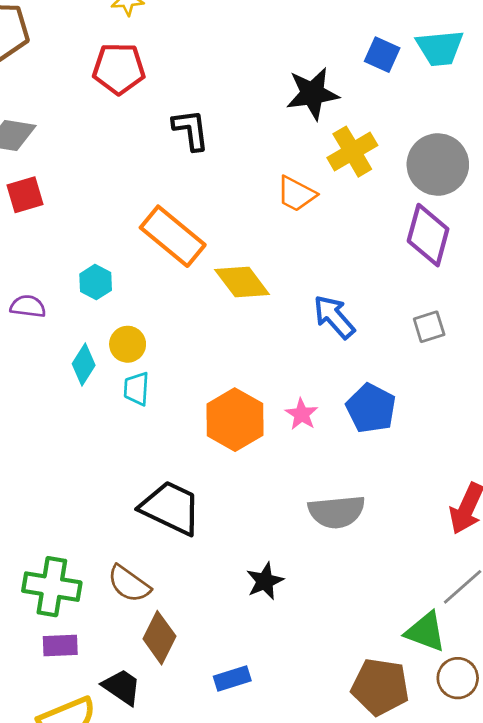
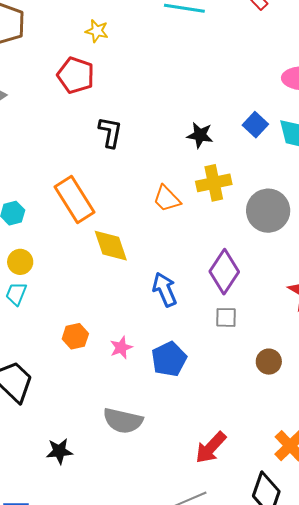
black star: (313, 94) -> (200, 135), size x0.7
purple diamond: (428, 235) -> (224, 272), moved
orange hexagon: (235, 420) -> (75, 336), size x0.6

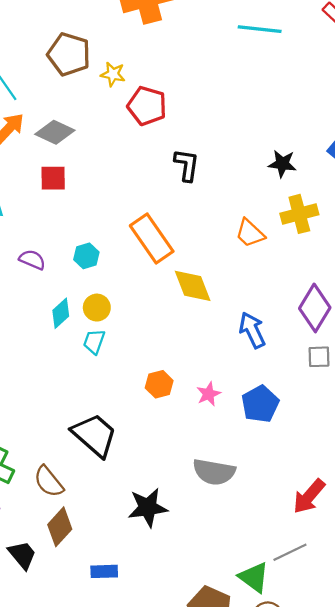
yellow star: (97, 31) -> (113, 74), moved
black star: (59, 451) -> (148, 508), size x1.4

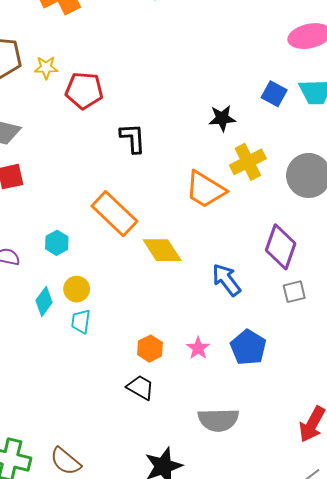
orange trapezoid: (250, 233) -> (205, 190), size x1.4
black trapezoid: (95, 435) -> (140, 387), moved, size x0.6

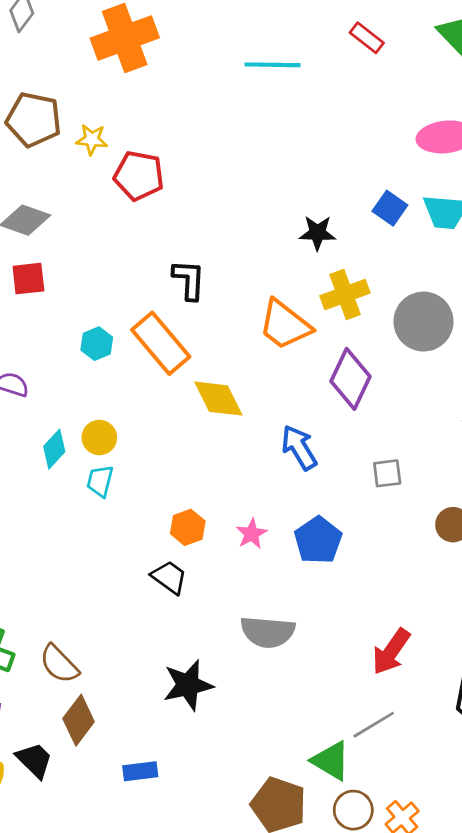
black L-shape: (133, 138) -> (189, 280), moved
cyan hexagon: (57, 243) -> (97, 344), moved
purple diamond: (281, 247) -> (351, 379), moved

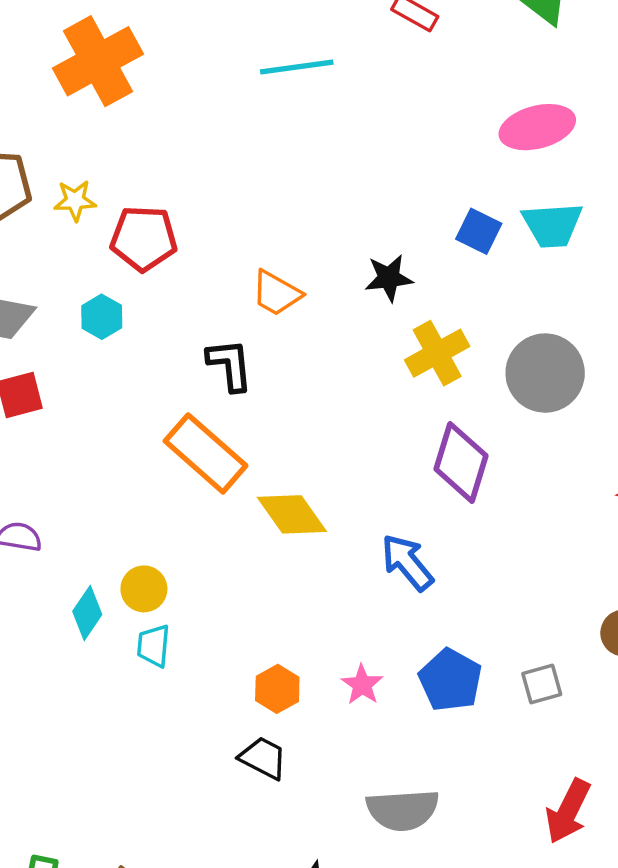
orange trapezoid: (285, 325) -> (276, 293), moved, size x0.7
cyan hexagon: (97, 344) -> (102, 317), moved
gray square: (387, 473) -> (542, 684), moved

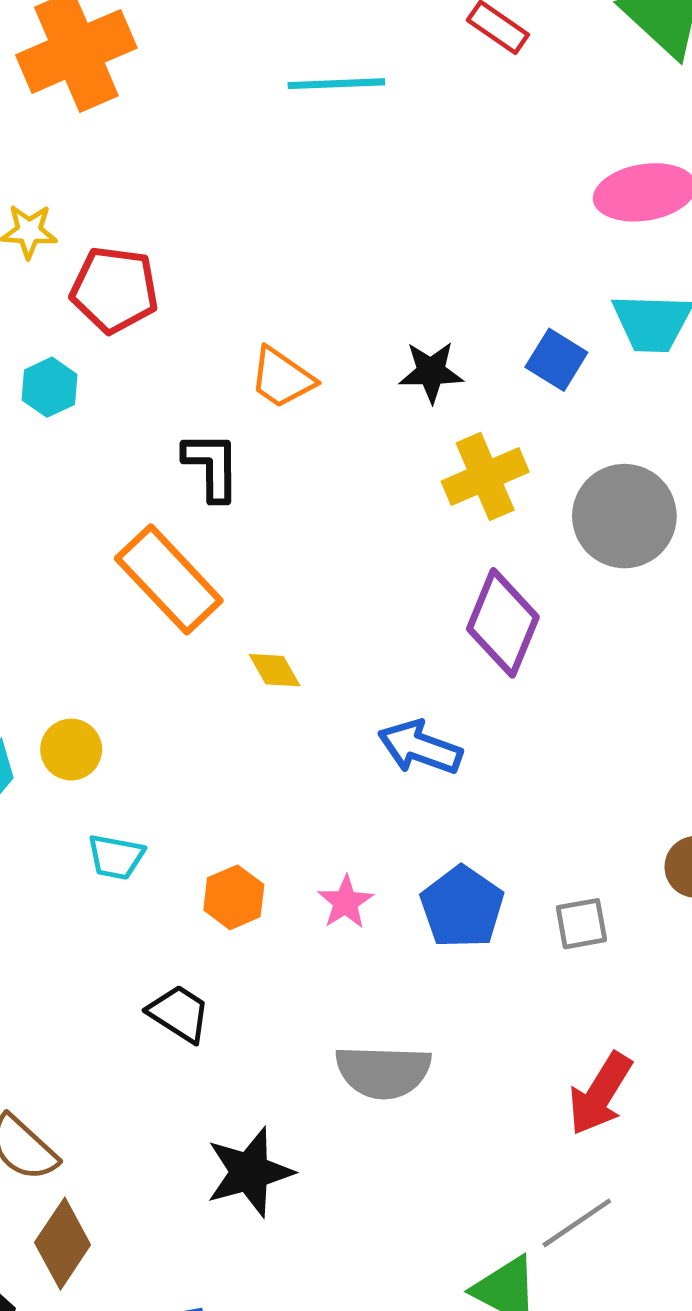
blue square: (479, 231) -> (556, 360), moved
yellow diamond: (292, 514) -> (275, 670), size x0.6
blue arrow: (407, 562) -> (420, 747), turned -36
cyan trapezoid: (153, 646) -> (116, 857), moved, turned -90
black trapezoid: (263, 758) -> (179, 1013), moved

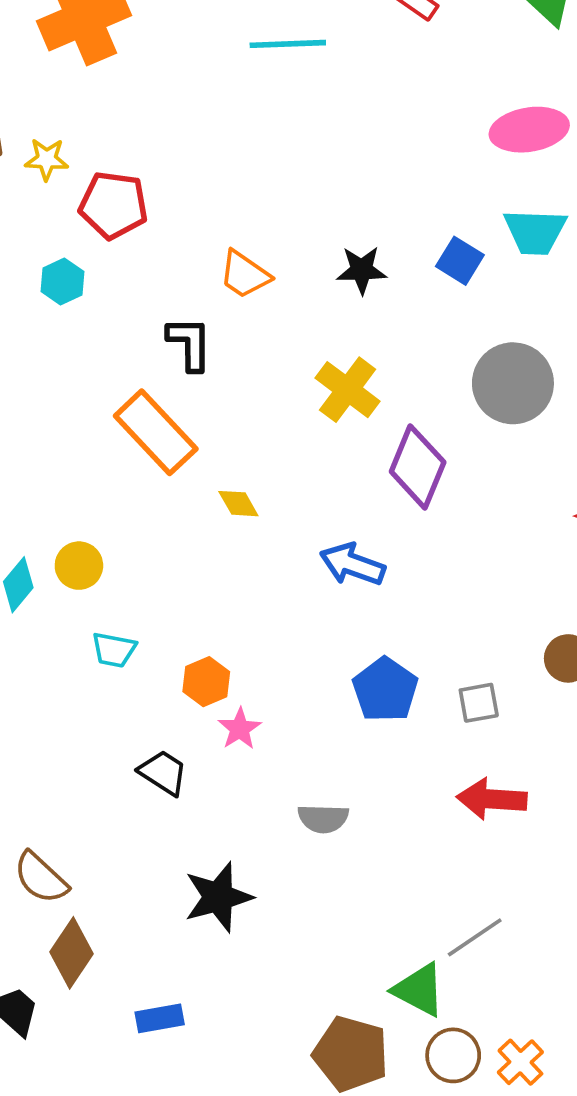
yellow cross: (485, 477) -> (348, 390), moved, turned -30
pink star: (346, 902) -> (240, 729), moved
gray semicircle: (383, 1072) -> (323, 819), size x0.7
red arrow: (600, 1094) -> (492, 799), moved, turned 62

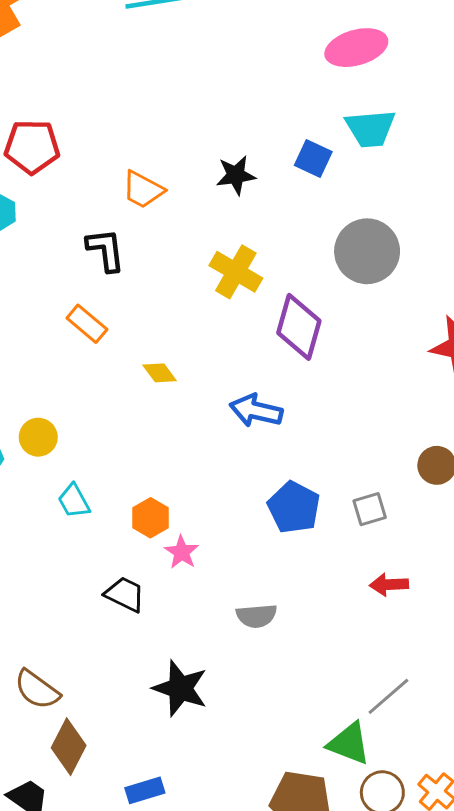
orange rectangle: (156, 432) -> (87, 324), size x0.6
cyan trapezoid: (114, 650) -> (74, 501), turned 57
red arrow: (492, 799) -> (389, 585), size x0.7
black star: (218, 897) -> (180, 688), turned -30

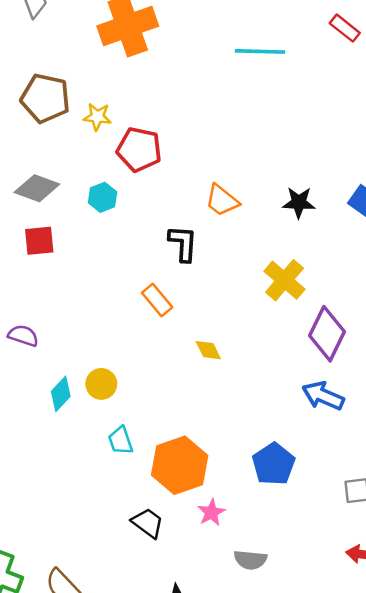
blue arrow: (256, 411) -> (323, 396), moved
blue pentagon: (294, 507) -> (274, 464), moved
orange hexagon: (151, 518) -> (180, 465), size x1.8
pink star: (182, 552) -> (211, 512), moved

